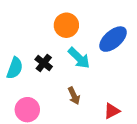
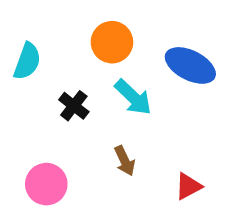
blue ellipse: (113, 39) -> (190, 65), turned 68
cyan semicircle: (15, 68) -> (27, 61), moved

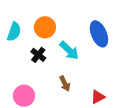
orange circle: (112, 42) -> (45, 27), moved
blue ellipse: (190, 65) -> (99, 34), turned 40

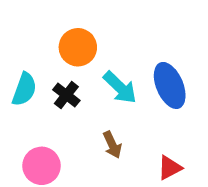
cyan semicircle: (14, 32) -> (24, 89), moved
blue ellipse: (99, 34) -> (170, 85), moved

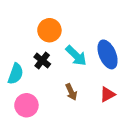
cyan semicircle: (24, 89) -> (16, 74), moved
red triangle: (170, 168) -> (108, 94), moved

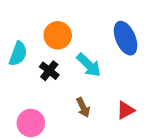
blue ellipse: (108, 54) -> (126, 38), moved
cyan semicircle: (16, 74) -> (18, 54), moved

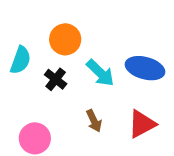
blue ellipse: (126, 38) -> (145, 68), moved, turned -52
red triangle: (126, 110) -> (142, 124), size x1.4

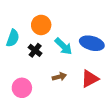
brown arrow: (94, 121) -> (59, 77), turned -80

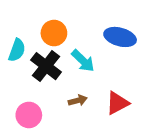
blue ellipse: (92, 43) -> (120, 37), moved
black cross: (35, 50) -> (46, 66), size x1.6

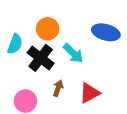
brown arrow: (78, 100) -> (58, 88), moved, turned -56
red triangle: (117, 103) -> (90, 93), moved

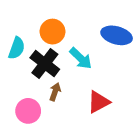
brown arrow: (58, 88) -> (55, 92), moved

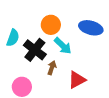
orange circle: (52, 32) -> (51, 25), moved
brown arrow: (55, 92) -> (52, 68), moved

